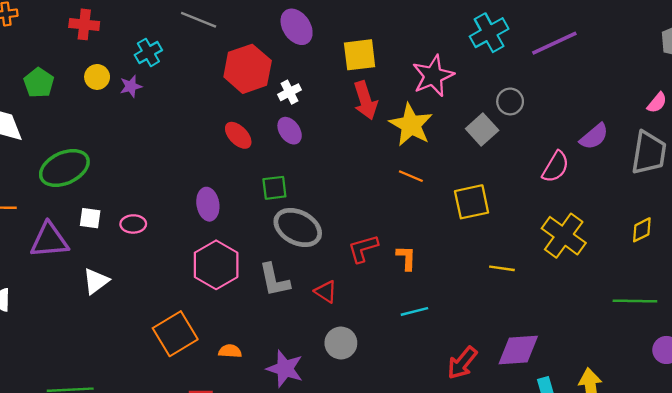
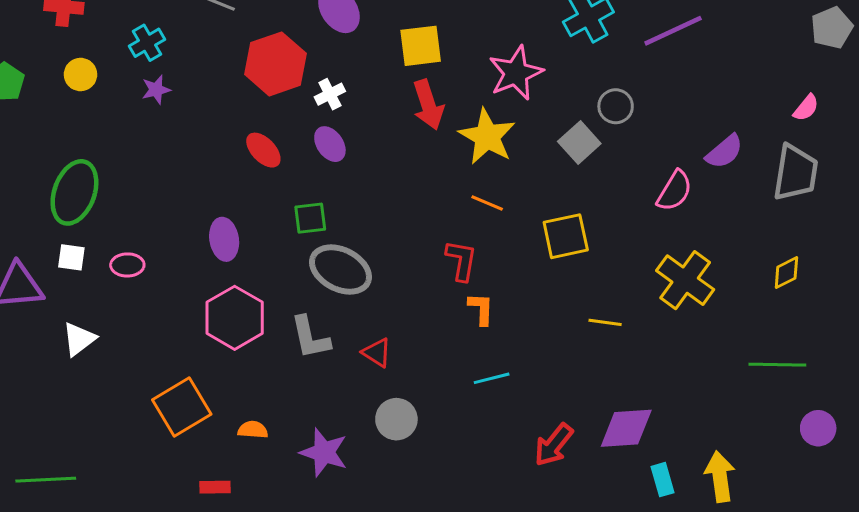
purple star: (131, 86) -> (156, 90), moved
green ellipse: (64, 168) -> (74, 192), moved, turned -45
red L-shape: (363, 248) -> (461, 260), moved, turned 116

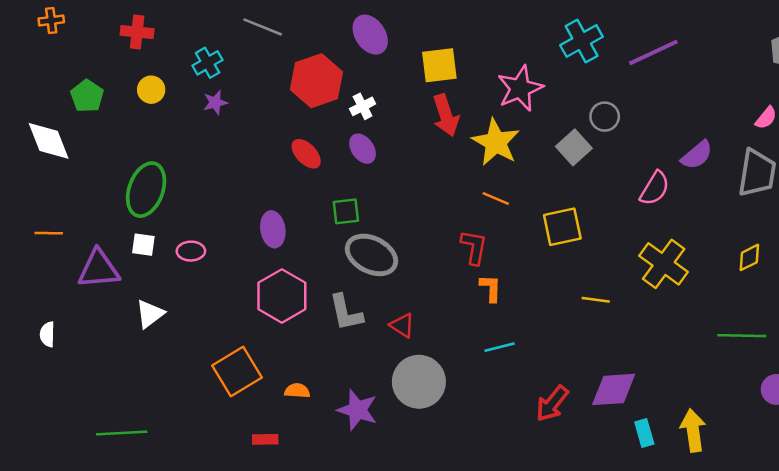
gray circle: (396, 419) -> (419, 382), size x1.5

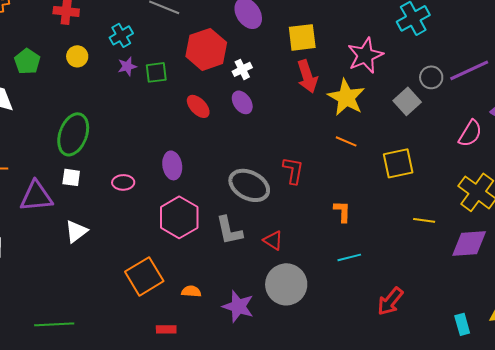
purple line: (653, 53) -> (469, 70), moved
green square: (346, 211) -> (156, 72), moved
red L-shape: (474, 247) -> (293, 170), moved
pink ellipse: (191, 251) -> (123, 182), moved
purple diamond: (614, 389) -> (469, 243), moved

